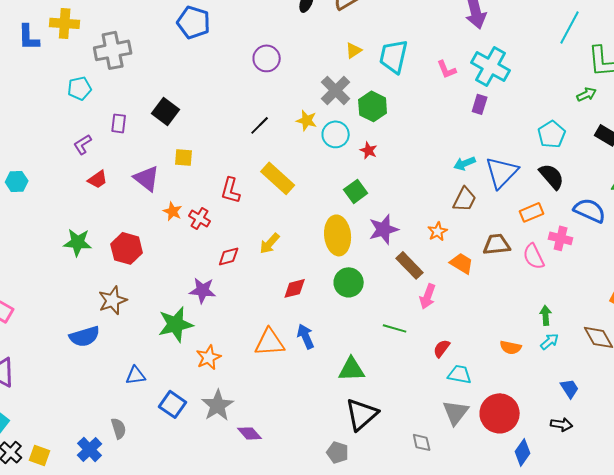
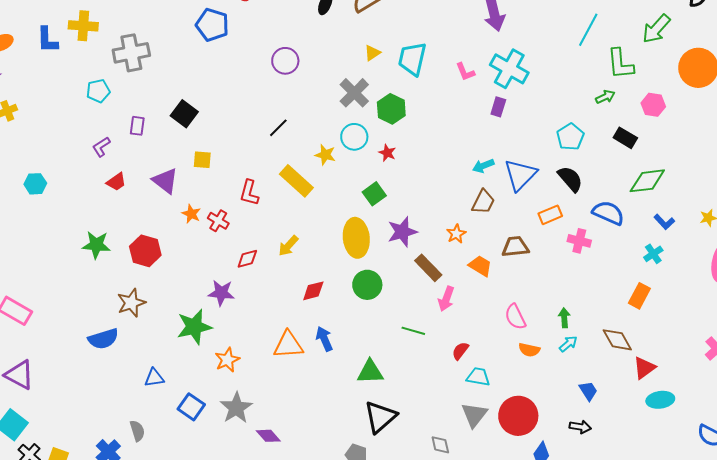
yellow star: (307, 120) -> (325, 155), moved
pink semicircle: (534, 256) -> (515, 317), moved

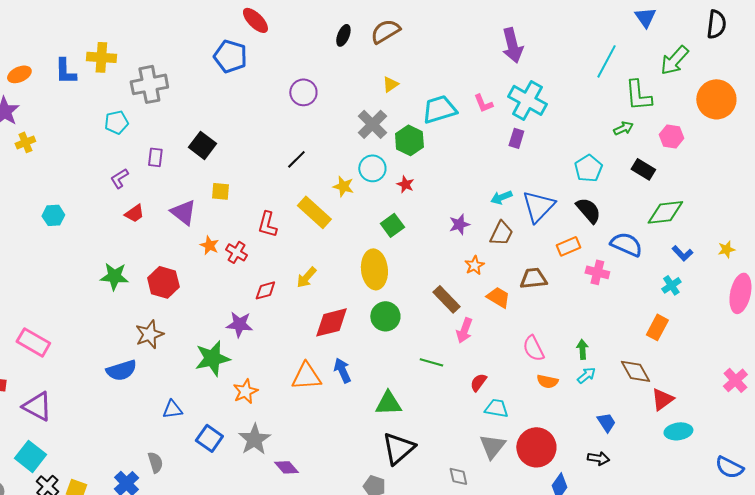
cyan trapezoid: (412, 59) -> (439, 109), moved, turned 60
purple star: (402, 232) -> (459, 224), moved, size x0.7
red diamond: (313, 291) -> (331, 322), size x1.5

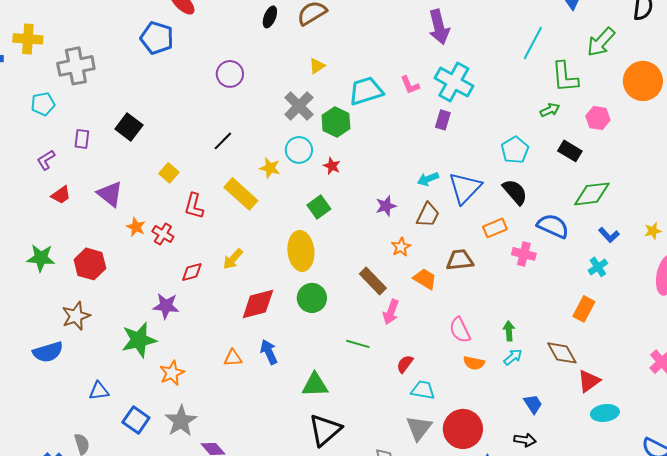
yellow square: (220, 191) -> (169, 173), moved, turned 36
orange triangle: (306, 376) -> (233, 358), size x0.6

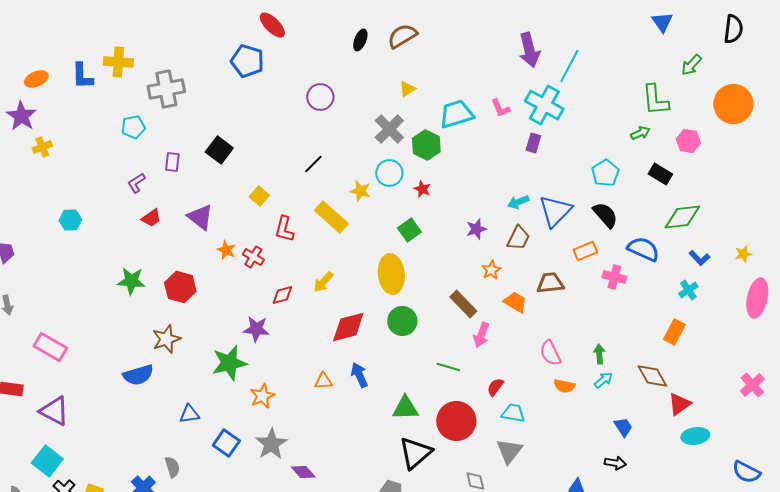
green arrow: (601, 42) -> (691, 65), size x0.7
cyan line: (533, 43) -> (569, 66), moved
red circle: (463, 429) -> (456, 421), moved

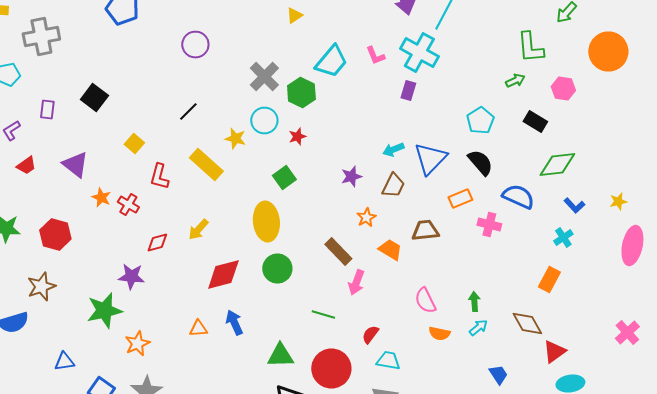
yellow triangle: (407, 89) -> (294, 16), moved
cyan trapezoid: (456, 114) -> (331, 62), turned 147
red star: (422, 189) -> (297, 136), turned 30

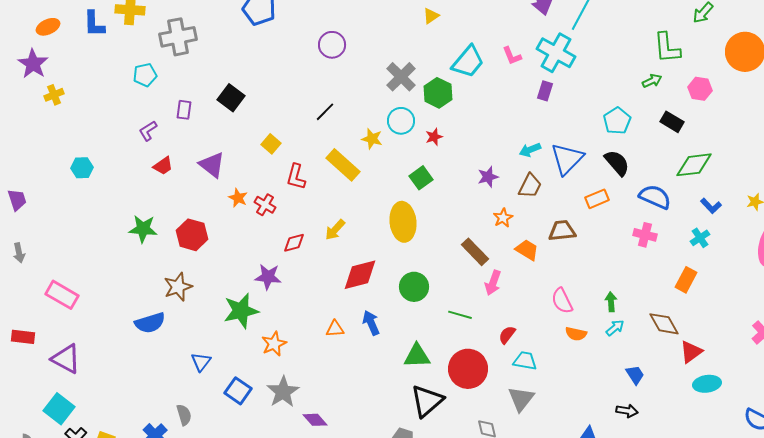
pink cross: (489, 224) -> (645, 235), moved
green circle: (277, 268) -> (414, 287), moved
blue triangle: (64, 362) -> (201, 362), turned -45

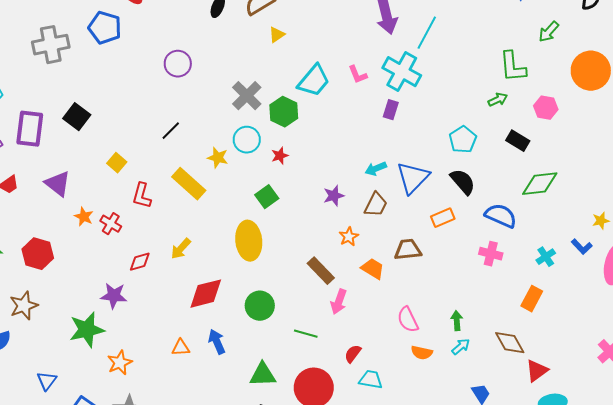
gray cross: (178, 37) -> (51, 45), moved
purple rectangle: (184, 110) -> (30, 129), size x1.8
blue L-shape: (711, 206) -> (582, 247), moved

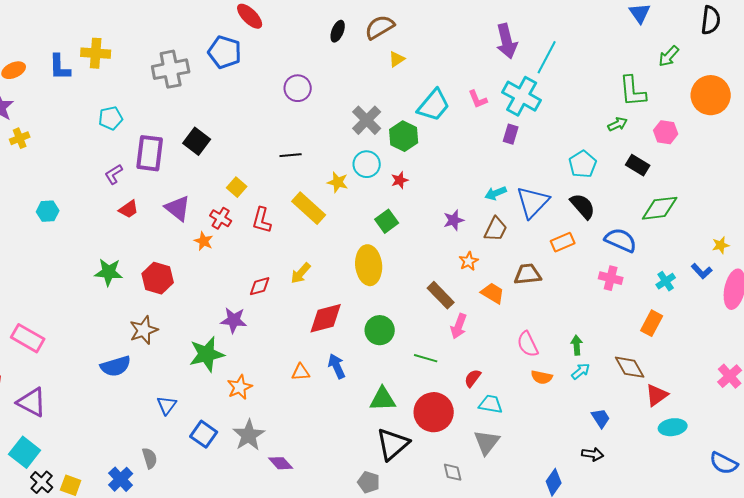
black line: (171, 131) -> (291, 155), turned 40
red cross: (111, 224) -> (221, 218), moved

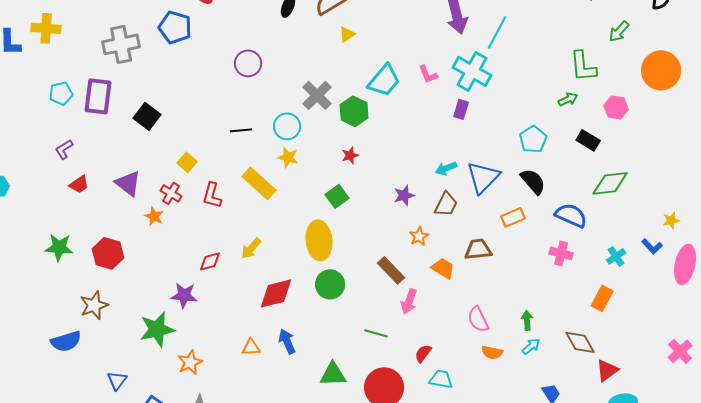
purple rectangle: (150, 153) -> (98, 96), moved
cyan circle: (367, 164) -> (287, 126), moved
green circle: (380, 330) -> (330, 284), moved

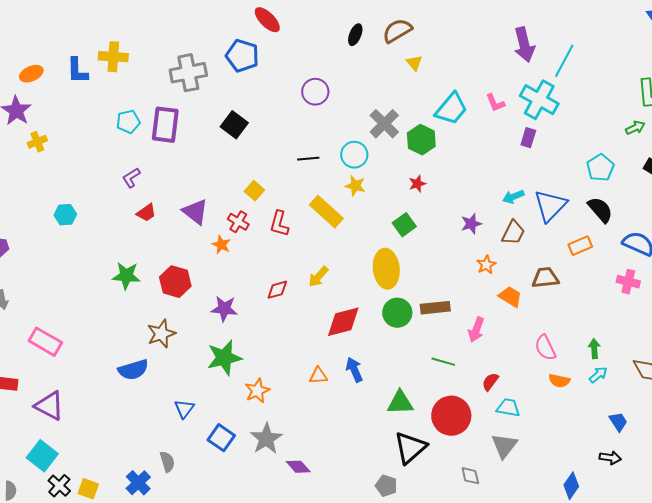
yellow triangle: (347, 34) -> (414, 63), turned -36
black square: (147, 116) -> (234, 125), moved
brown rectangle: (391, 270) -> (435, 308), moved, turned -52
purple star: (184, 295) -> (224, 309), moved

